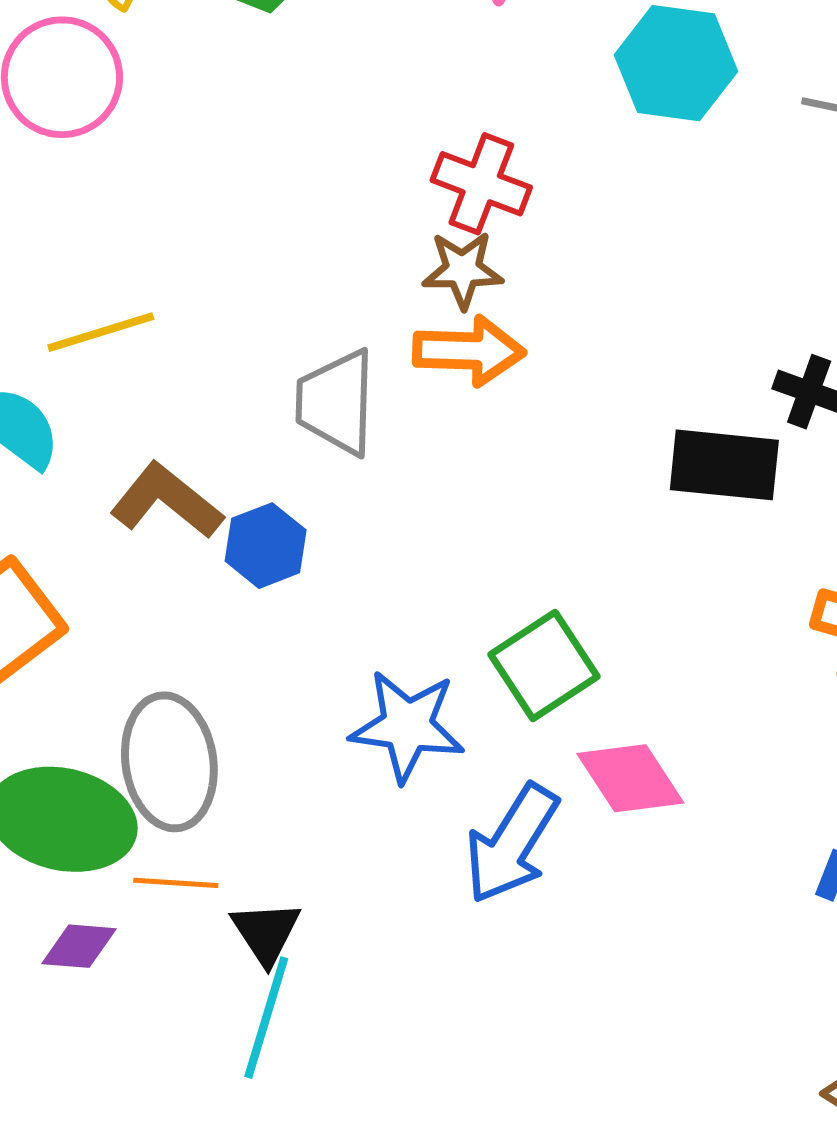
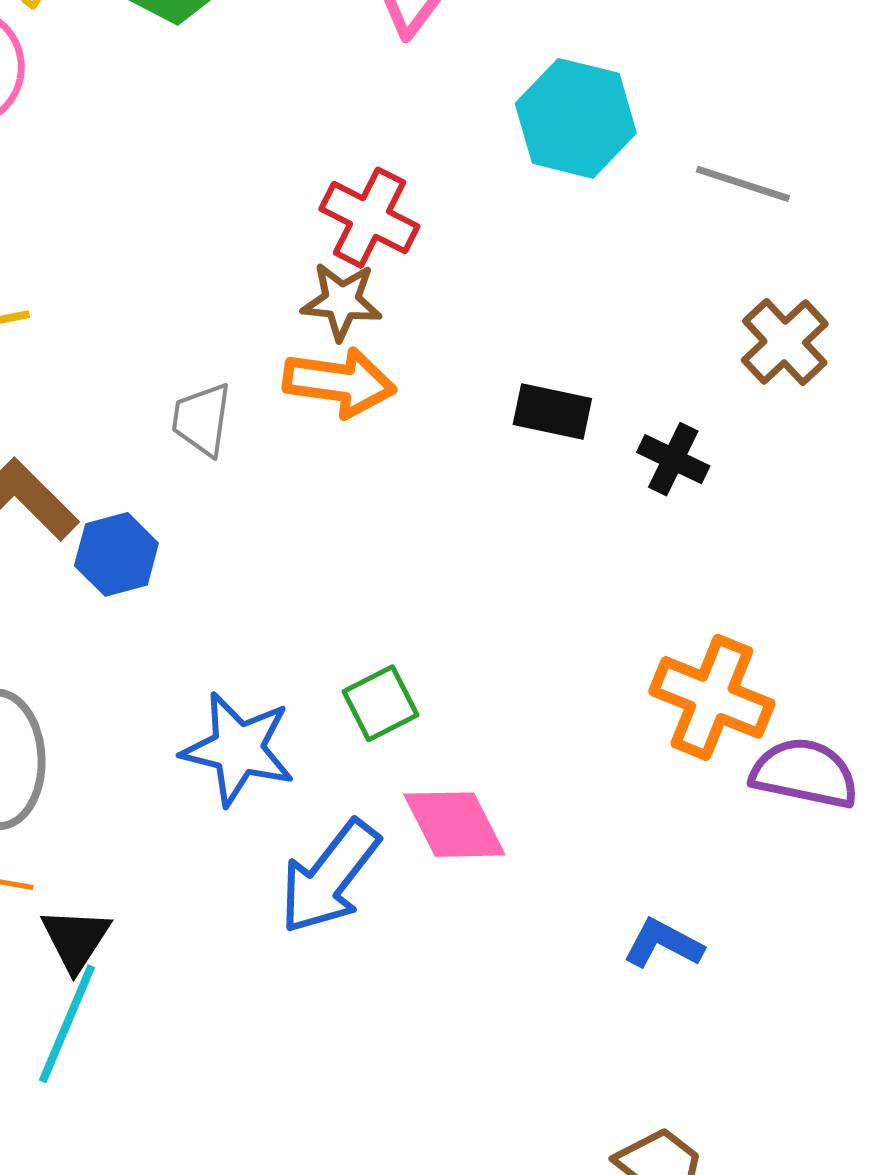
gray trapezoid: (336, 402) -> (202, 419), size x0.7
black rectangle: (724, 465) -> (552, 411), moved, size x0.7
green square: (544, 666) -> (381, 703), size x0.7

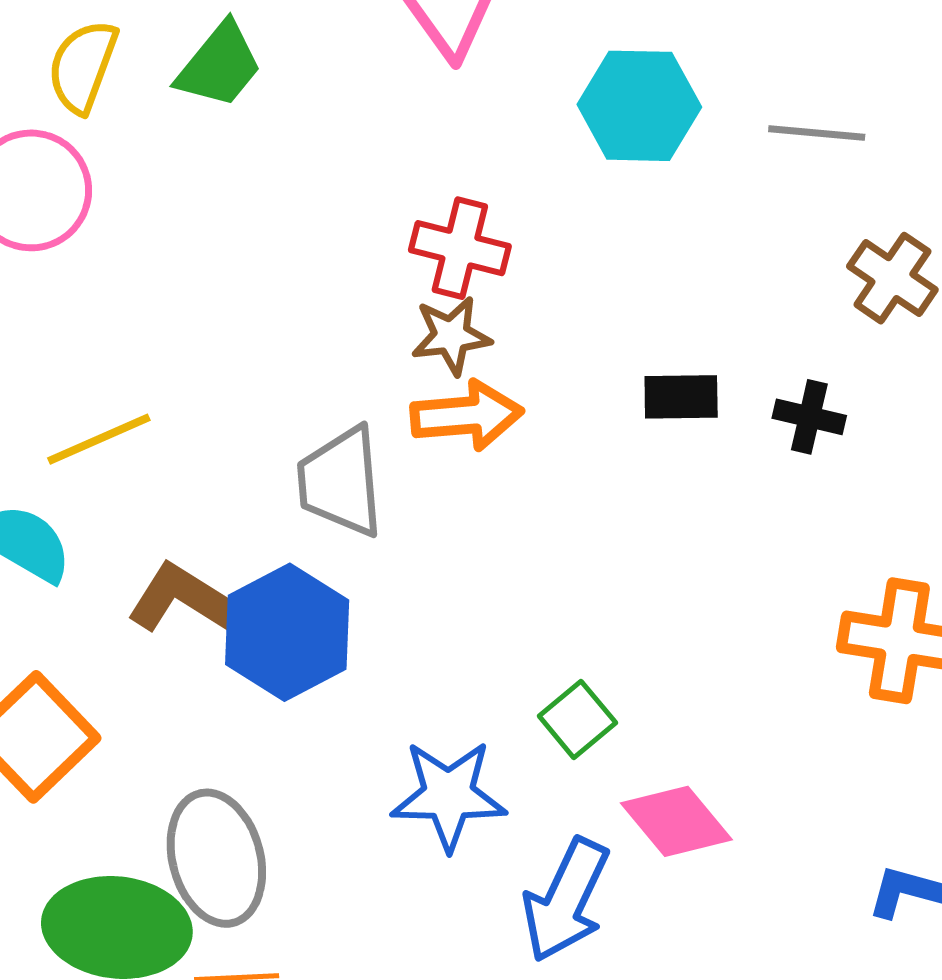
gray trapezoid: (202, 419) -> (341, 482), size x1.5
blue hexagon: (116, 554) -> (287, 632), size x1.6

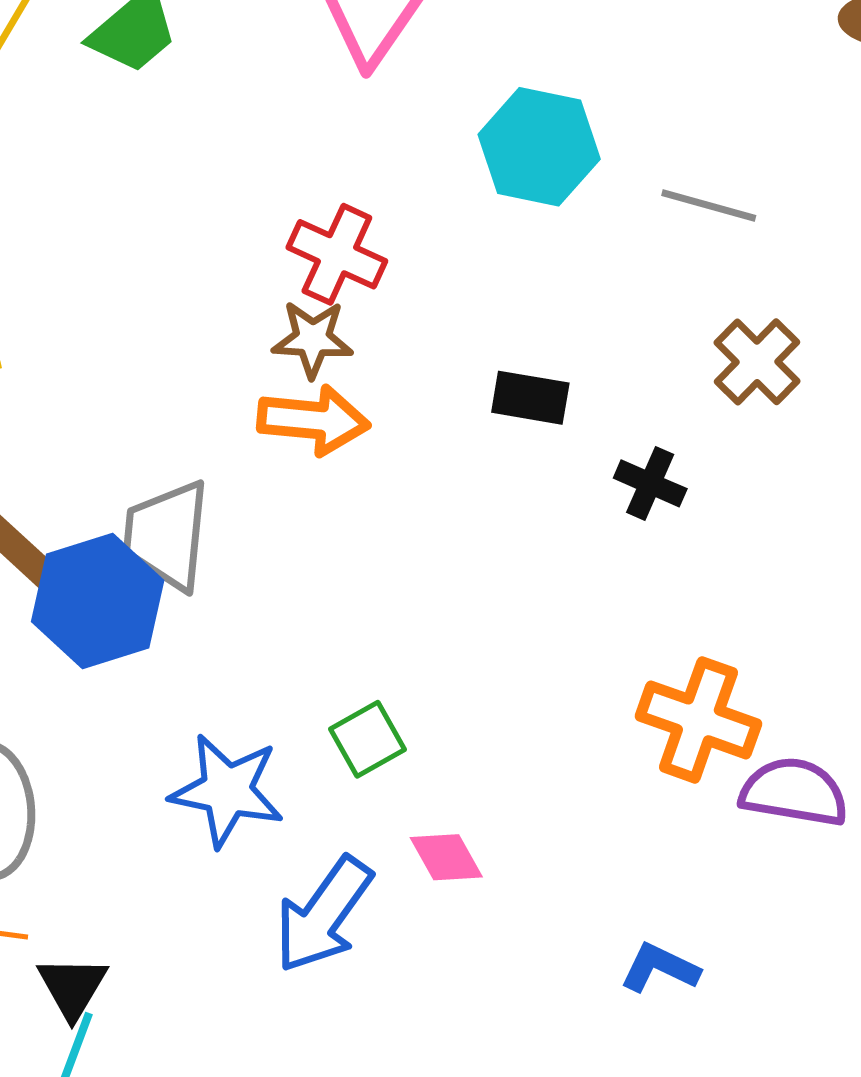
black rectangle: (681, 397) -> (530, 398), moved
gray trapezoid: (341, 482) -> (167, 535), moved
pink diamond: (676, 821) -> (446, 857), size x0.7

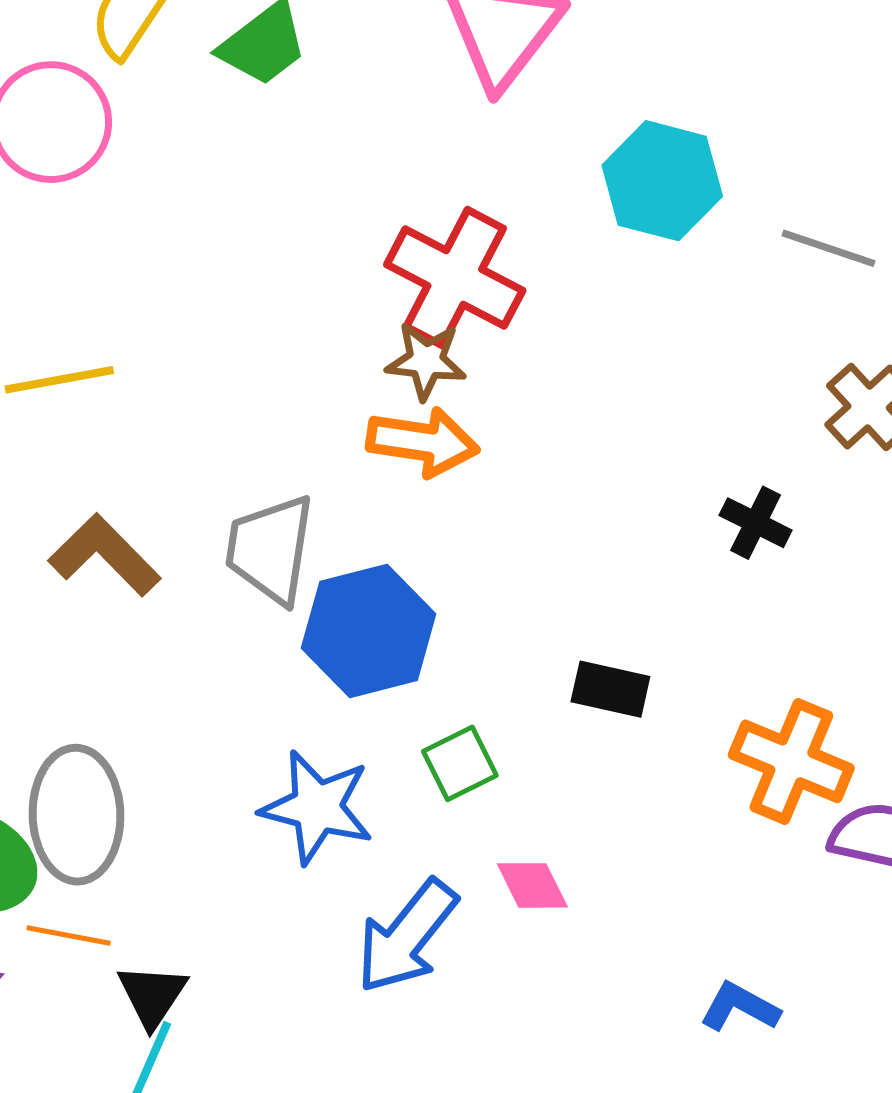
red cross: (337, 254) -> (455, 278), size x1.4
black rectangle: (530, 398) -> (610, 689), moved
blue hexagon: (98, 601) -> (369, 631), moved

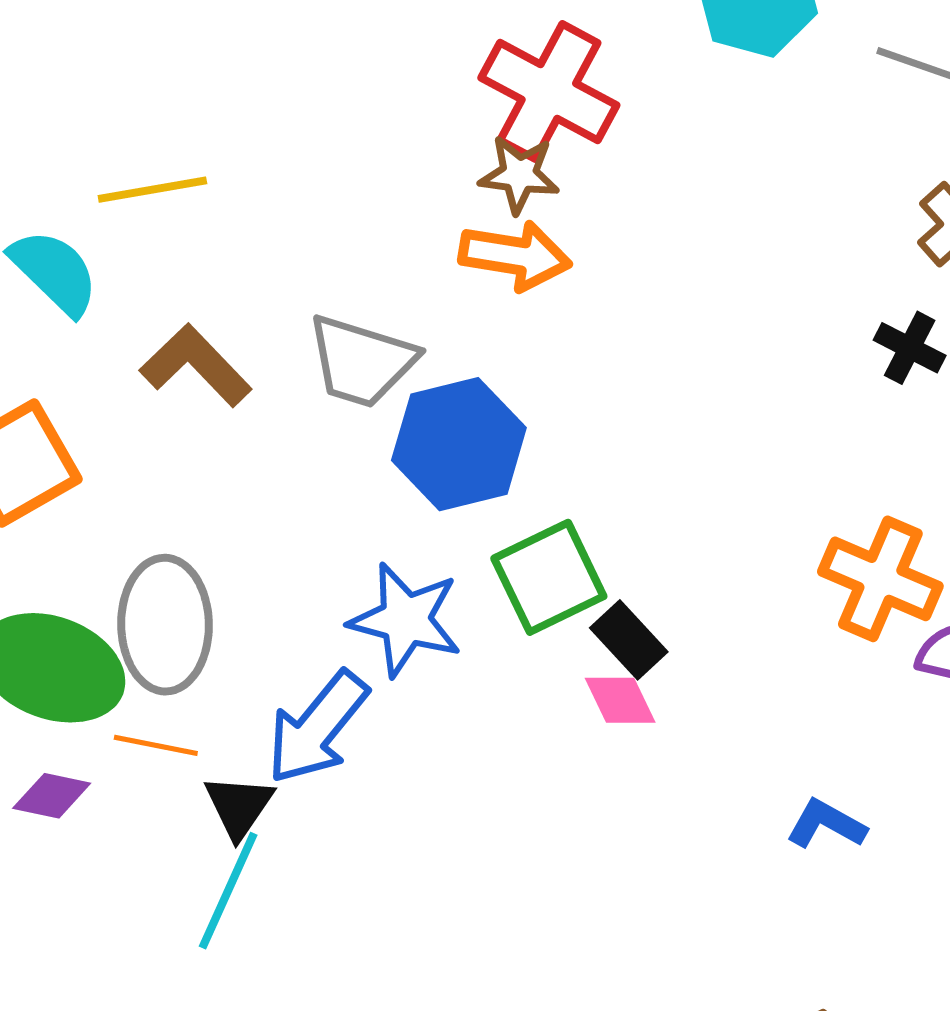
black cross: (756, 523) -> (910, 348), moved
gray trapezoid: (270, 549) -> (362, 361), turned -82
black rectangle: (610, 689) -> (629, 640), moved, turned 34
green square: (460, 763) -> (549, 577), size x1.5
blue arrow: (407, 936) -> (317, 728), moved

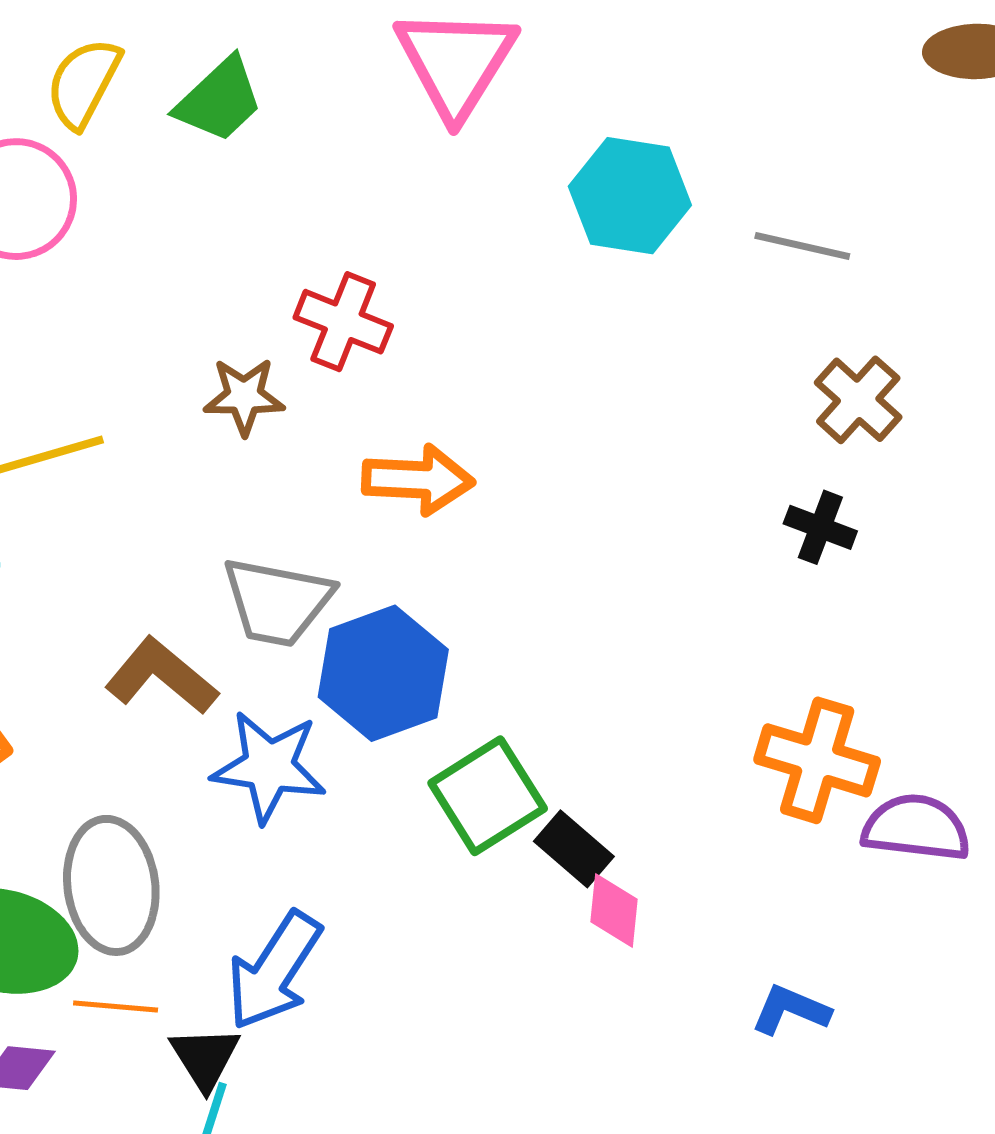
red cross: (549, 92) -> (343, 322), moved, size x0.7
brown star: (519, 174) -> (244, 396), moved
brown L-shape: (196, 365) -> (161, 676), moved
blue star: (406, 620) -> (269, 767), moved
pink diamond: (620, 700) -> (614, 910), moved, turned 38

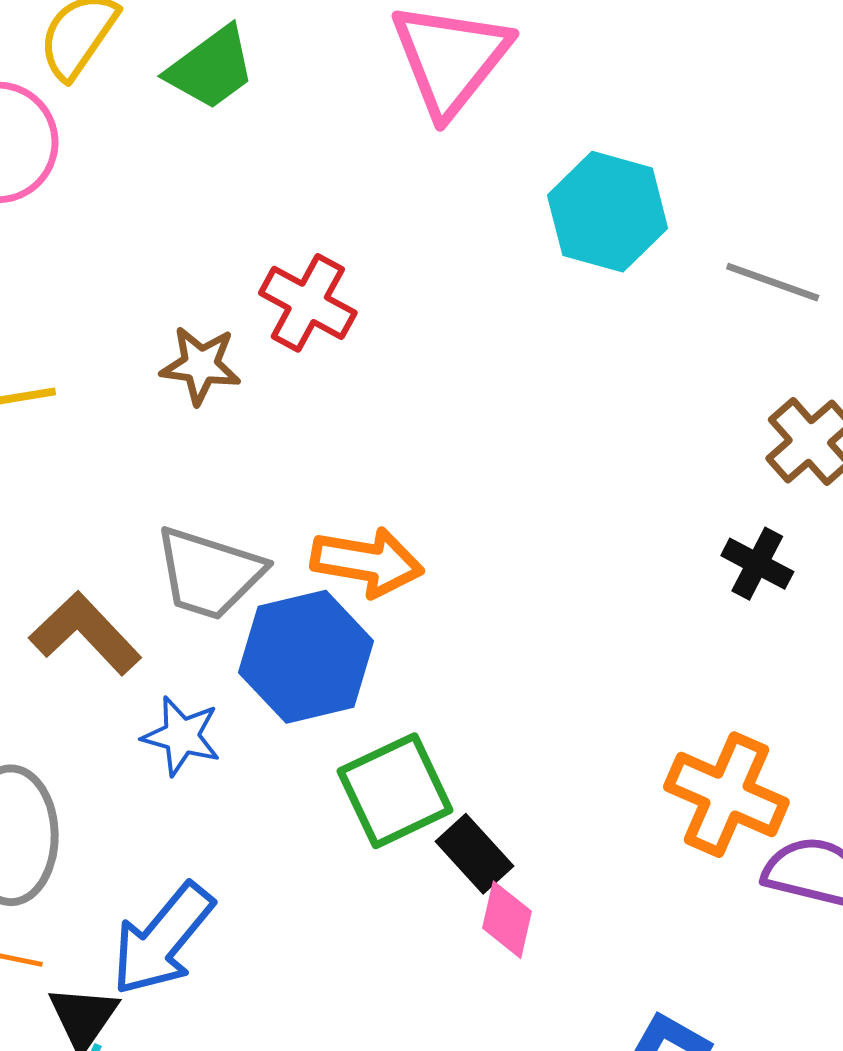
orange arrow: (418, 480) -> (367, 562), moved
blue star: (269, 767) -> (181, 736), size x0.7

